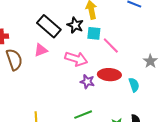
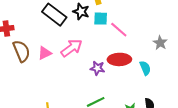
pink triangle: (41, 50) -> (45, 53), moved
pink arrow: (76, 59) -> (72, 48), moved, turned -50

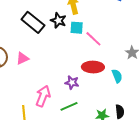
pink arrow: (72, 48) -> (43, 96), moved, turned -35
purple star: (97, 68) -> (72, 83), moved

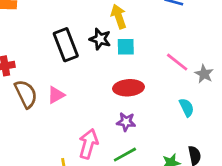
black rectangle: (33, 22) -> (66, 45), turned 35
pink line: (93, 39) -> (177, 62), moved
red ellipse: (93, 67) -> (128, 88), moved

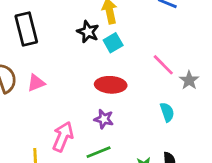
black rectangle: (66, 45) -> (26, 29), moved
cyan square: (126, 47) -> (113, 43), turned -36

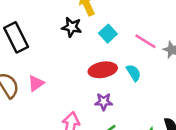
cyan square: (113, 43) -> (108, 34), moved
cyan semicircle: (167, 112) -> (134, 73), moved

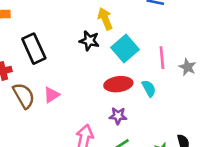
cyan square: (108, 34) -> (125, 49), size x1.5
pink line: (146, 41) -> (162, 58), turned 50

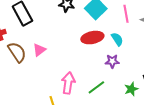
purple star: (118, 116) -> (112, 61), moved

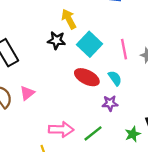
red ellipse: (92, 38) -> (87, 77), turned 40
pink arrow: (68, 83) -> (61, 129), turned 85

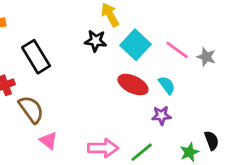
pink line: (124, 49) -> (177, 50), turned -42
pink triangle: (27, 93) -> (48, 141), moved, turned -42

